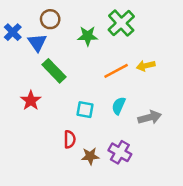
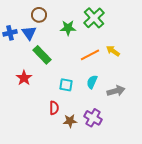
blue cross: (13, 32) -> (10, 33), moved, turned 32
yellow arrow: (146, 66) -> (113, 51), turned 48

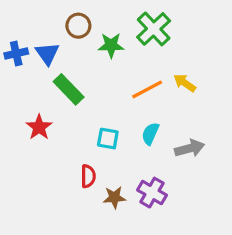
brown circle: (39, 15) -> (78, 26), moved

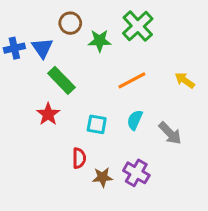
yellow arrow: (185, 83) -> (185, 80), moved
red star: (39, 127) -> (48, 114), moved
gray arrow: (190, 148) -> (170, 133), turned 60

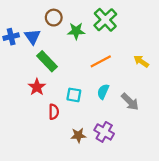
red semicircle: (79, 158) -> (54, 112), moved

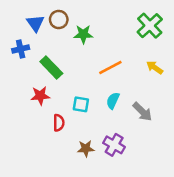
green cross: (105, 20) -> (150, 26), moved
blue cross: (11, 37) -> (21, 49), moved
blue triangle: (32, 37) -> (35, 23), moved
red star: (37, 87) -> (40, 96), turned 30

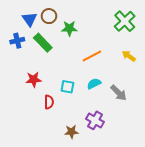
green rectangle: (51, 67) -> (43, 43), moved
cyan semicircle: (113, 101) -> (94, 84), turned 40
brown star: (86, 149) -> (71, 132), moved

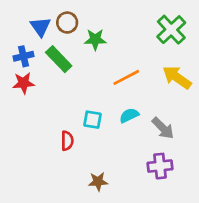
yellow arrow: (129, 56) -> (177, 77), size x1.5
red star: (34, 80) -> (24, 83), moved
purple cross: (95, 120) -> (160, 166), moved, turned -36

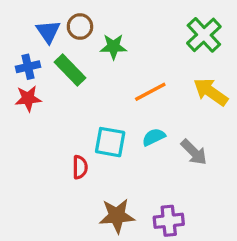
cyan square: (92, 120) -> (110, 142), size x1.4
purple cross: (160, 166) -> (169, 221), moved
brown star: (98, 182) -> (117, 216), size x1.5

